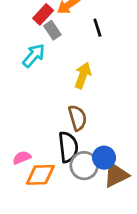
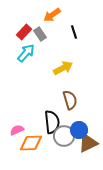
red rectangle: (43, 14) -> (24, 32), moved
yellow arrow: (83, 75) -> (63, 68), turned 42
brown semicircle: (77, 118) -> (70, 100), moved

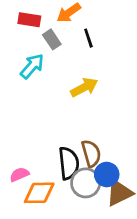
red rectangle: (24, 32) -> (29, 20), moved, turned 56
black line: (74, 32) -> (88, 38), moved
brown semicircle: (70, 100) -> (91, 153), moved

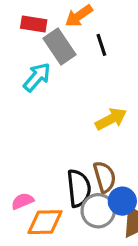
gray rectangle: (52, 39) -> (59, 47), size x1.5
yellow arrow: (84, 87) -> (111, 119), moved

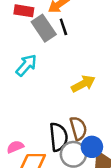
black line: (101, 45) -> (63, 27), moved
cyan arrow: (37, 77) -> (26, 65), moved

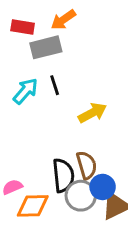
black line: (63, 27) -> (55, 85), moved
gray rectangle: (44, 28) -> (46, 47), turned -70

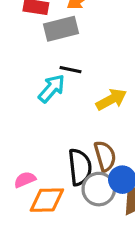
black line: (55, 85) -> (70, 70), turned -60
cyan arrow: (25, 91) -> (52, 88), moved

